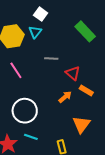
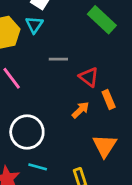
orange rectangle: (86, 90) -> (109, 99), turned 40

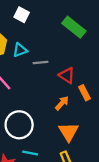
cyan triangle: (34, 25) -> (20, 50), moved, turned 40
orange triangle: (105, 146) -> (69, 132), moved

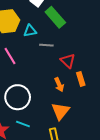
green rectangle: (74, 27) -> (55, 17), moved
orange arrow: (62, 103) -> (59, 85), turned 104

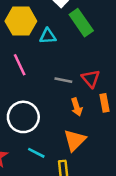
gray line: (46, 45) -> (63, 80), moved
cyan line: (23, 124) -> (36, 153), moved

